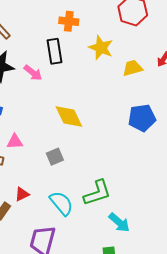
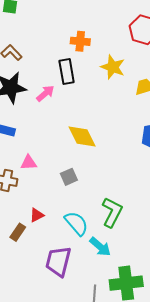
pink arrow: (33, 73) -> (45, 93), turned -78
green L-shape: (97, 193) -> (112, 212), turned -44
cyan arrow: (119, 222) -> (100, 247), moved

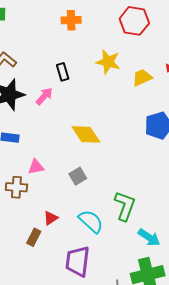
orange cross: (80, 41) -> (71, 20), moved
black rectangle: (67, 72) -> (63, 72), size x0.7
cyan arrow: (100, 247) -> (149, 237), moved

